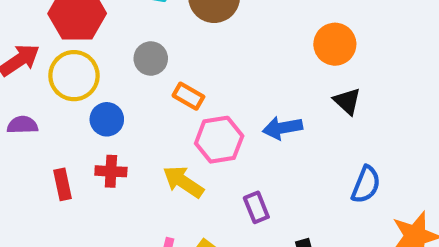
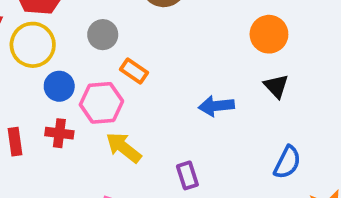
pink hexagon: (219, 140) -> (101, 103), moved

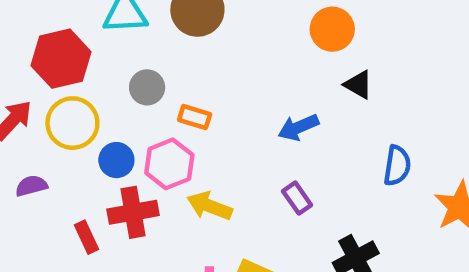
red cross: (59, 133) -> (133, 212), size x1.5
purple rectangle: (187, 175) -> (297, 198), moved

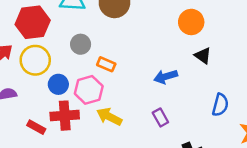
red rectangle: (86, 237) -> (36, 127), turned -42

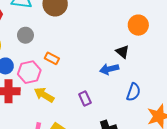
orange circle: (191, 22) -> (138, 25), moved
orange rectangle: (106, 64) -> (52, 58), moved
blue arrow: (166, 77) -> (109, 69), moved

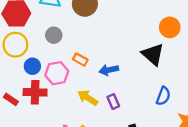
black triangle: (122, 52) -> (153, 54), size x1.6
blue arrow: (109, 69) -> (109, 70), moved
yellow arrow: (44, 95) -> (88, 98), moved

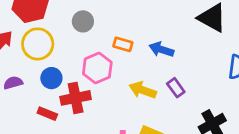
blue circle: (32, 66) -> (51, 78), moved
blue arrow: (109, 70) -> (161, 49), turned 42

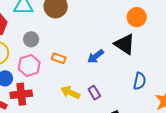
blue arrow: (161, 49) -> (96, 56), moved, turned -60
pink hexagon: (97, 68) -> (29, 66), moved

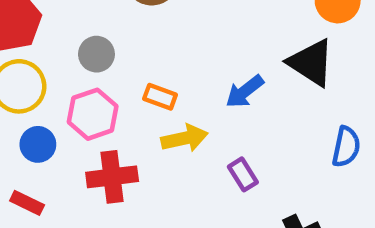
yellow arrow: (70, 92) -> (184, 138), moved, turned 144
red cross: (21, 94) -> (112, 177), moved

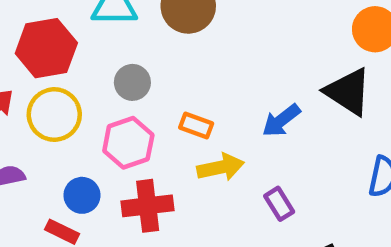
blue circle: (38, 144) -> (82, 195), moved

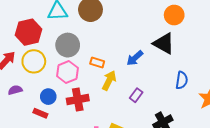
gray circle: (132, 82) -> (68, 45), size x1.5
yellow arrow: (221, 167) -> (109, 80), turned -48
purple rectangle: (279, 204) -> (136, 95), turned 72

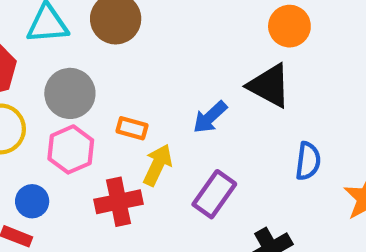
purple rectangle: (136, 95) -> (214, 194), size x1.5
red cross: (78, 100) -> (118, 202), moved

